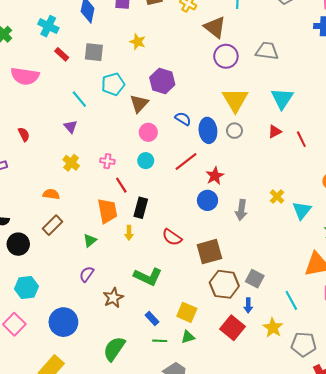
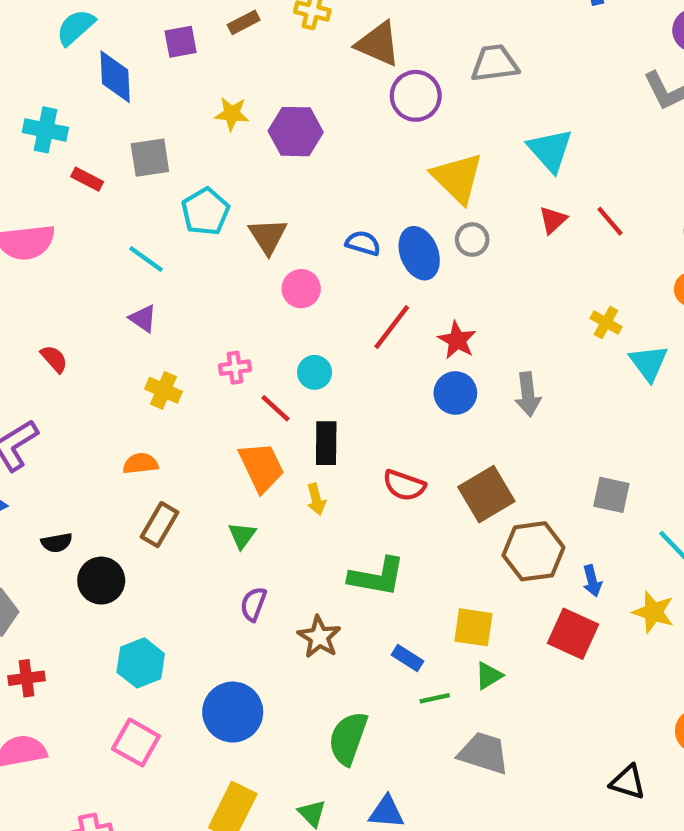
purple hexagon: (162, 81) -> (296, 132), moved
cyan circle: (146, 161) -> (315, 372), moved
yellow cross: (277, 197) -> (606, 323), moved
gray square: (255, 279) -> (611, 495), moved

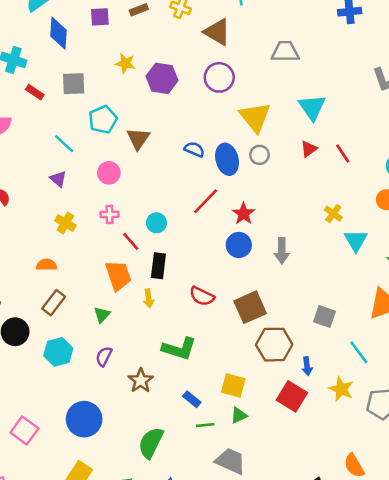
purple circle: (416, 96) -> (219, 77), moved
pink circle: (301, 289) -> (109, 173), moved
cyan hexagon: (141, 663) -> (58, 352), moved

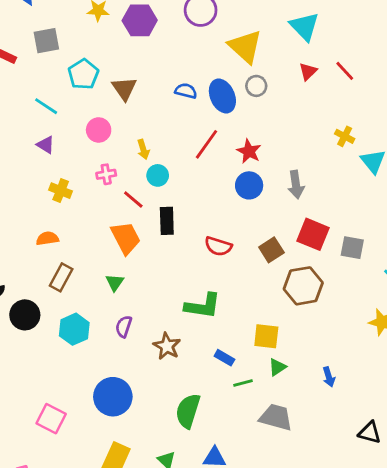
yellow arrow: (149, 298) -> (143, 149), moved
brown square: (250, 307) -> (271, 250), size x0.7
blue arrow: (307, 366) -> (329, 377), moved
red square: (292, 396) -> (313, 234), moved

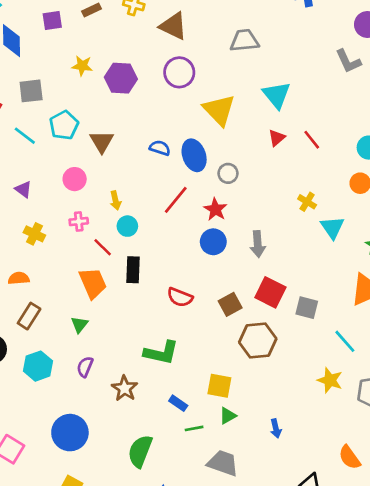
gray circle: (256, 86) -> (228, 173), moved
cyan line: (46, 106) -> (25, 136), moved

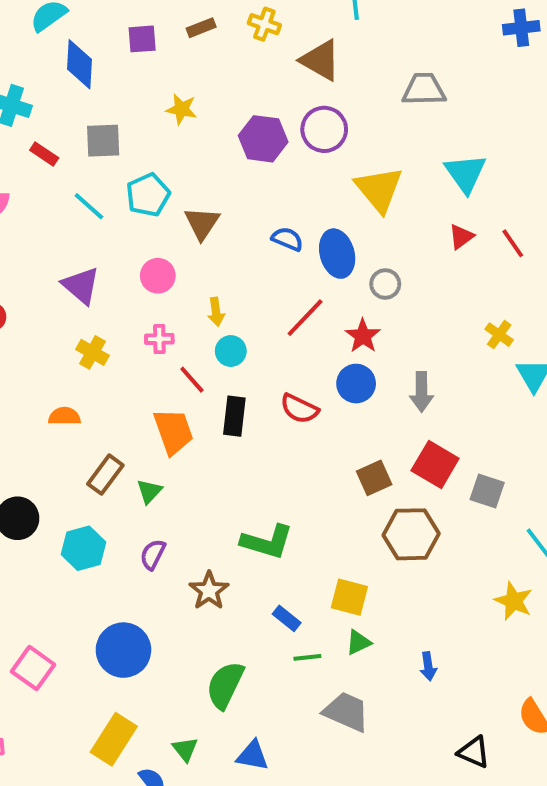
purple hexagon: (121, 78) -> (263, 139), moved
purple triangle: (23, 189) -> (81, 286), size x1.5
red semicircle: (180, 297) -> (299, 409), moved
brown rectangle: (29, 316) -> (105, 475), moved

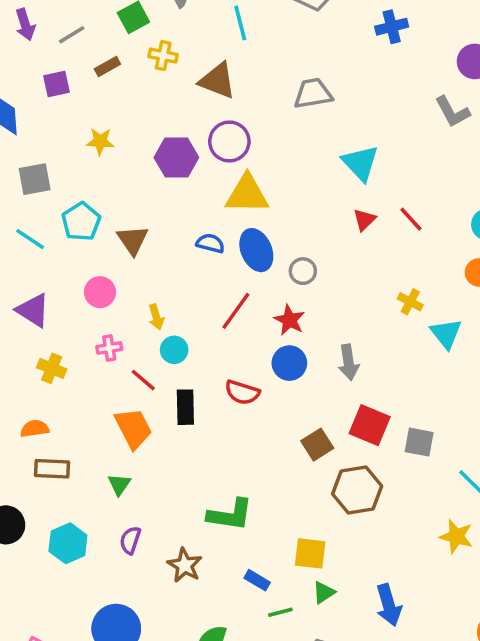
yellow triangle: (379, 189) -> (247, 194), moved, turned -42
brown rectangle: (105, 475) -> (52, 469), moved, turned 64
blue arrow: (428, 666) -> (389, 605), size x1.6

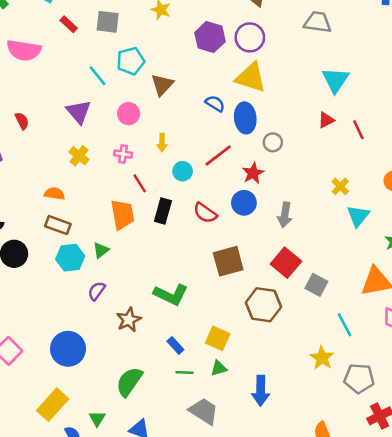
cyan line: (30, 239) -> (98, 76), moved
cyan circle: (174, 350) -> (183, 171), moved
brown square: (317, 445) -> (228, 261), moved, size x1.4
cyan hexagon: (68, 543) -> (70, 258), moved

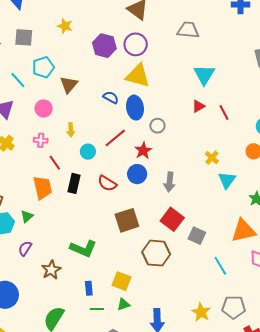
blue rectangle: (175, 345) -> (89, 288), turned 40
yellow star: (322, 358) -> (201, 312), moved

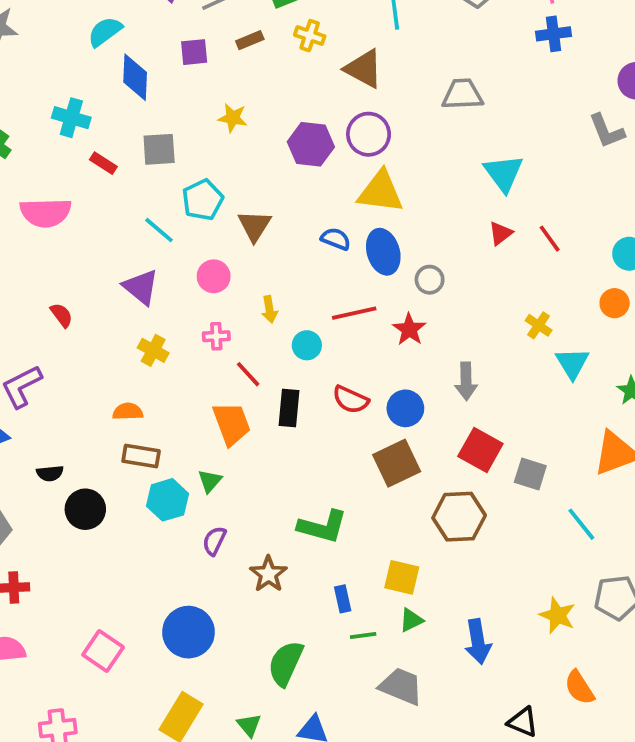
red line: (115, 138) -> (354, 313), turned 35
blue circle: (137, 174) -> (405, 408), moved

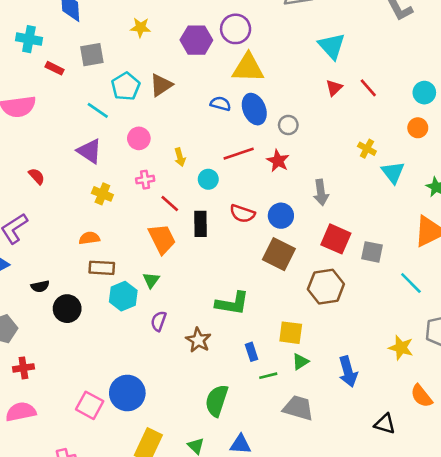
brown triangle: (254, 226) -> (161, 85), moved, turned 30
brown square: (397, 463) -> (279, 254), turned -32
blue circle: (188, 632) -> (127, 393), moved

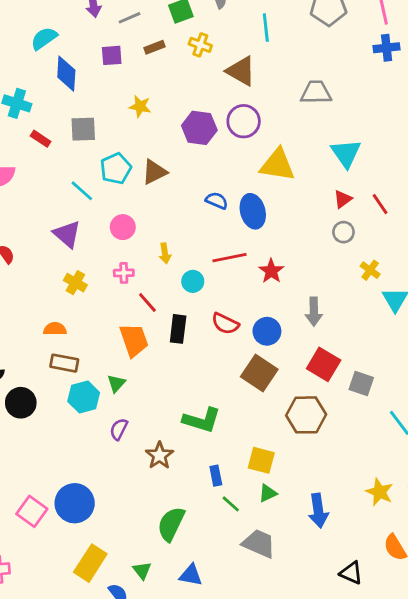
yellow triangle: (248, 68) -> (277, 165), moved
gray circle: (288, 125) -> (343, 232), moved
green line: (268, 376) -> (231, 504), turned 48

